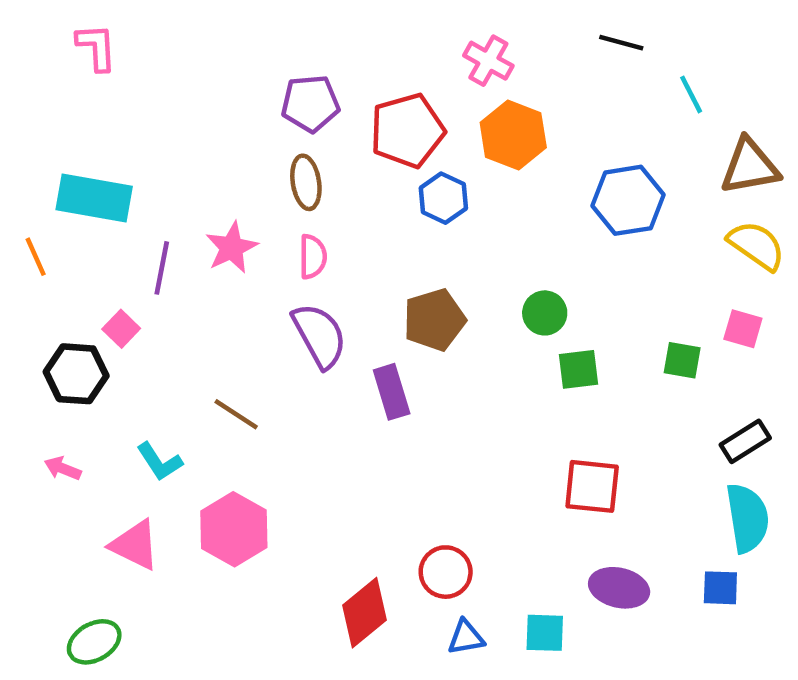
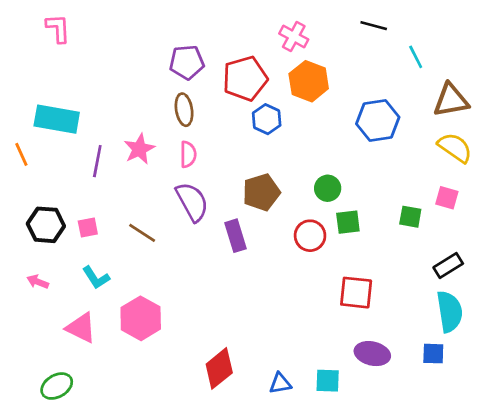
pink square: (121, 329) -> (88, 228), moved, turned 35
brown line: (236, 414) -> (142, 233), moved
red circle: (446, 572) -> (310, 236), moved

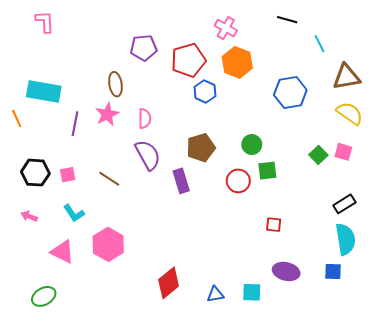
brown ellipse: (184, 110) -> (115, 84), moved
green square: (410, 217) -> (318, 155), moved, turned 36
red square: (356, 293) -> (274, 225), size x0.6

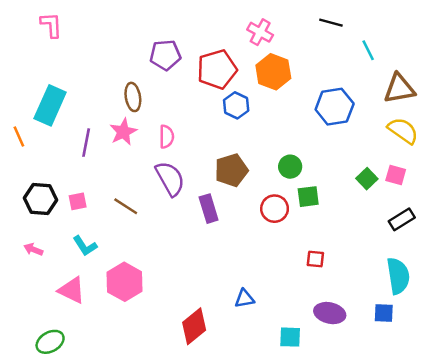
cyan rectangle: (44, 91) -> (50, 105), turned -76
black rectangle: (344, 204) -> (402, 219), moved
blue triangle: (215, 294) -> (245, 299), moved

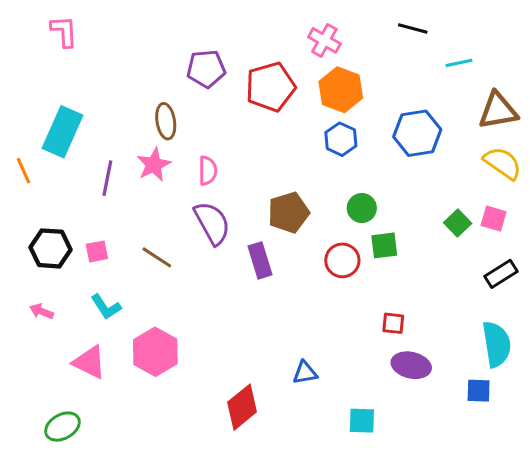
cyan line: (368, 50) -> (459, 63), turned -75
blue hexagon: (236, 105) -> (341, 139), moved
purple ellipse: (330, 313) -> (411, 365), moved

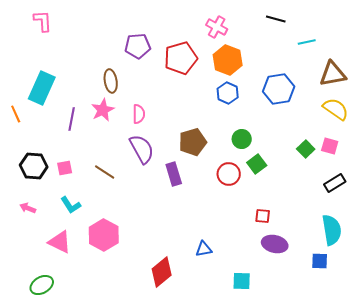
green square: (384, 245) -> (257, 164), turned -30

